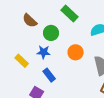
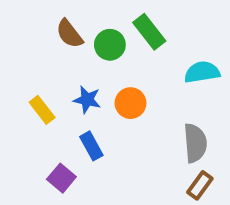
green circle: (51, 33) -> (110, 45), moved
orange circle: (76, 52) -> (130, 103), moved

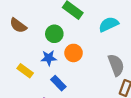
brown semicircle: (69, 34) -> (18, 25), moved
green circle: (110, 45) -> (54, 34), moved

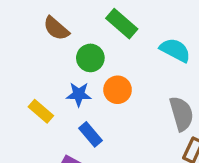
cyan semicircle: (109, 24) -> (175, 50), turned 48
brown semicircle: (18, 25) -> (56, 28), moved

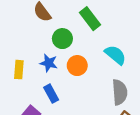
cyan semicircle: (175, 50) -> (115, 55), moved
yellow rectangle: (41, 111) -> (19, 70), turned 42

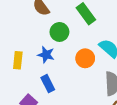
orange circle: (77, 66) -> (85, 58), moved

